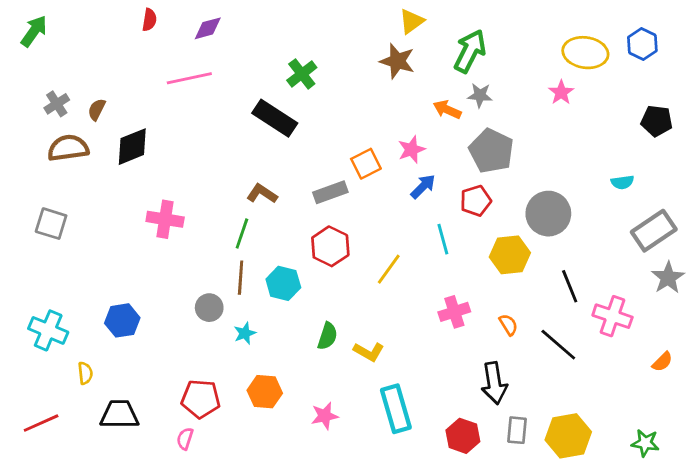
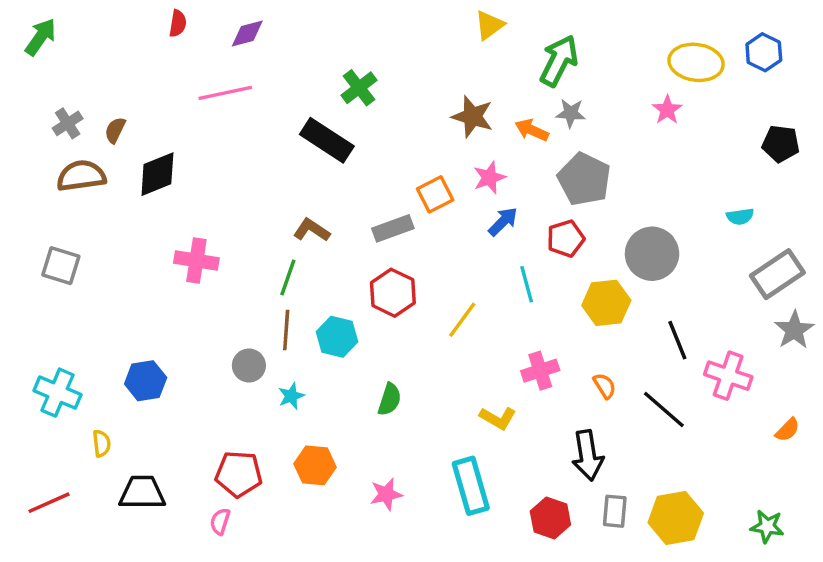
brown star: (397, 61) -> (472, 117), moved
yellow L-shape: (369, 352) -> (498, 418), moved

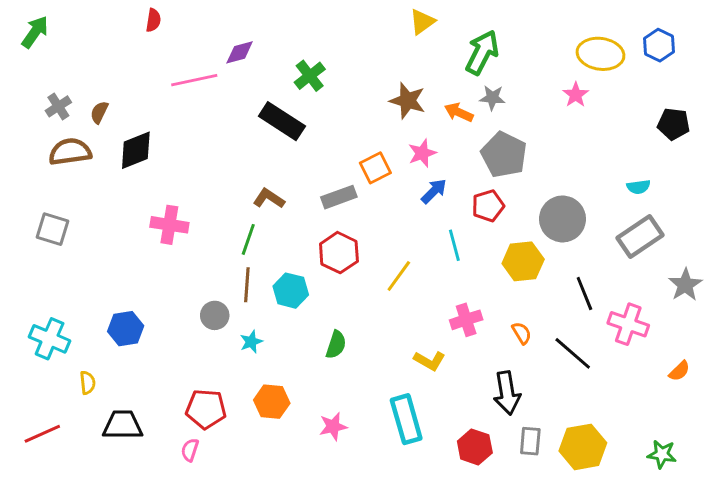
purple diamond: (247, 34) -> (240, 52), moved
gray rectangle: (777, 274) -> (640, 237), moved

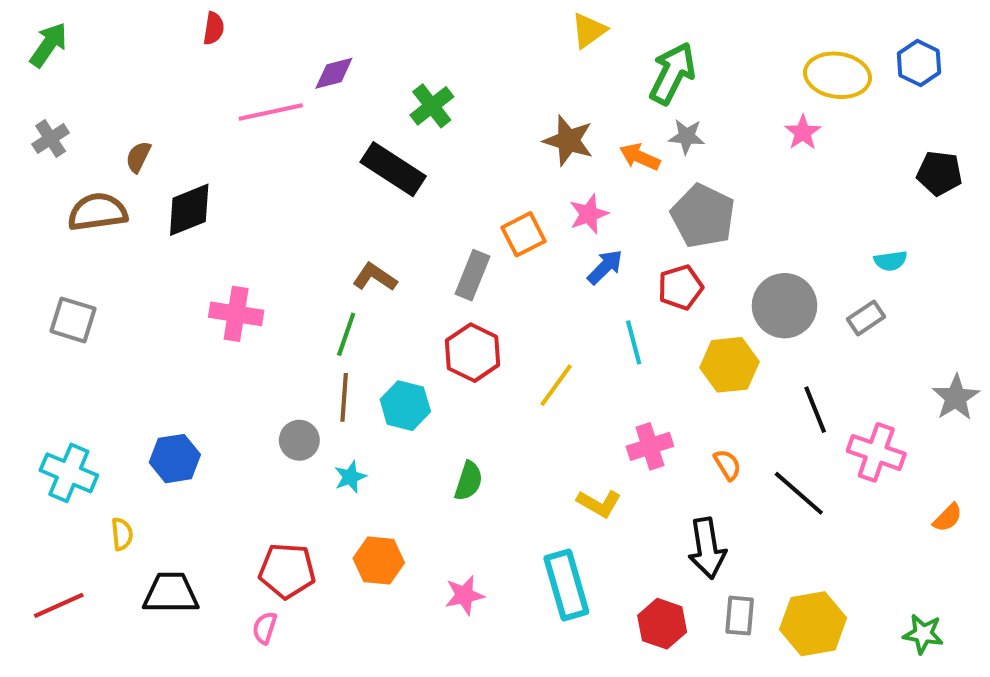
gray cross: (58, 106) -> (51, 139), moved
gray rectangle: (339, 197) -> (473, 275), turned -48
gray rectangle: (640, 237) -> (866, 318), moved, size x0.6

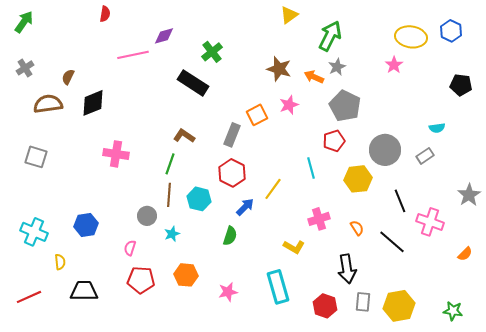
gray star: (687, 136) -> (337, 67), turned -30
blue arrow: (605, 267) -> (245, 207), moved
pink semicircle: (265, 628) -> (130, 248), moved

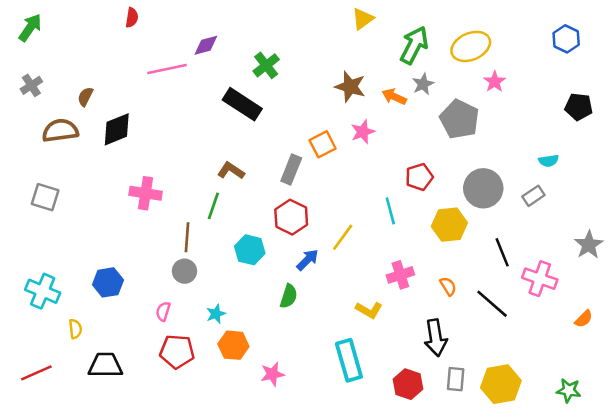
yellow ellipse: (411, 37) -> (471, 46), moved, turned -32
gray pentagon: (345, 106) -> (459, 119), moved
brown line: (169, 195) -> (187, 237), moved
cyan star: (172, 234) -> (216, 314), moved
pink star: (228, 292) -> (272, 374), moved

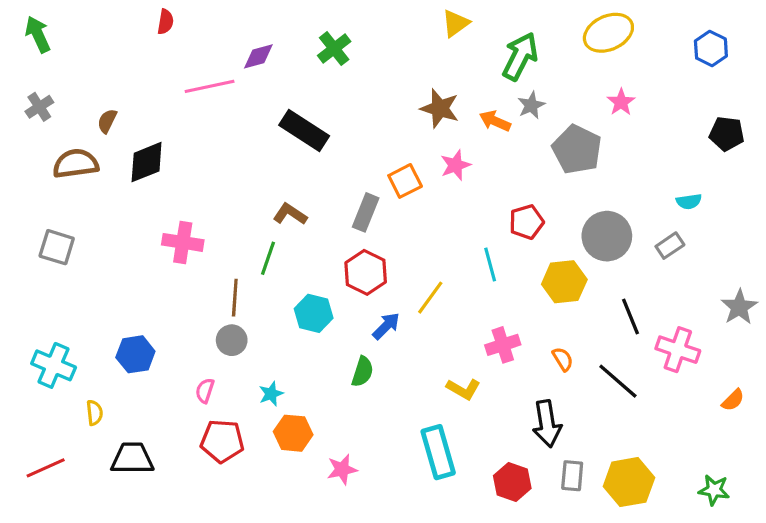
green arrow: (30, 28) -> (38, 34), turned -60
yellow ellipse: (471, 46) -> (608, 33), moved
green cross: (266, 65) -> (334, 49), moved

